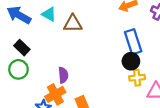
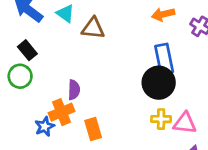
black circle: (131, 61) -> (159, 83), size x1.5
yellow cross: (137, 78) -> (161, 119), moved

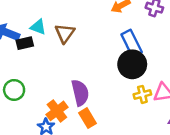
brown triangle: (93, 28) -> (65, 33), turned -45
black rectangle: (27, 50) -> (25, 43), moved, turned -49
purple semicircle: (74, 90) -> (80, 93), moved, size x1.5

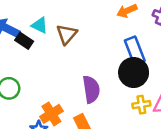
black rectangle: (25, 43) -> (24, 41), turned 42
purple semicircle: (80, 93) -> (91, 89), moved

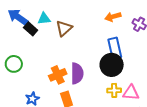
cyan triangle: (40, 25) -> (44, 19), turned -40
orange cross: (51, 114) -> (58, 75), moved

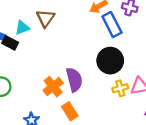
brown triangle: (64, 28) -> (45, 18), moved
blue rectangle: (115, 48) -> (112, 25), moved

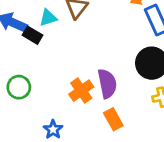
orange rectangle: (70, 111) -> (113, 119), moved

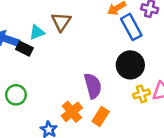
orange cross: (81, 91) -> (72, 112), moved
orange rectangle: (113, 119) -> (101, 116), turned 66

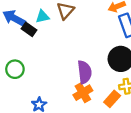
orange cross: (72, 112) -> (83, 93), moved
orange rectangle: (101, 116) -> (112, 99), moved

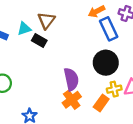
black rectangle: (29, 29) -> (39, 40), moved

